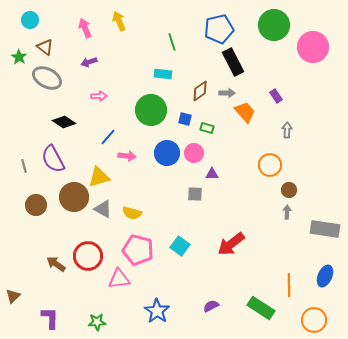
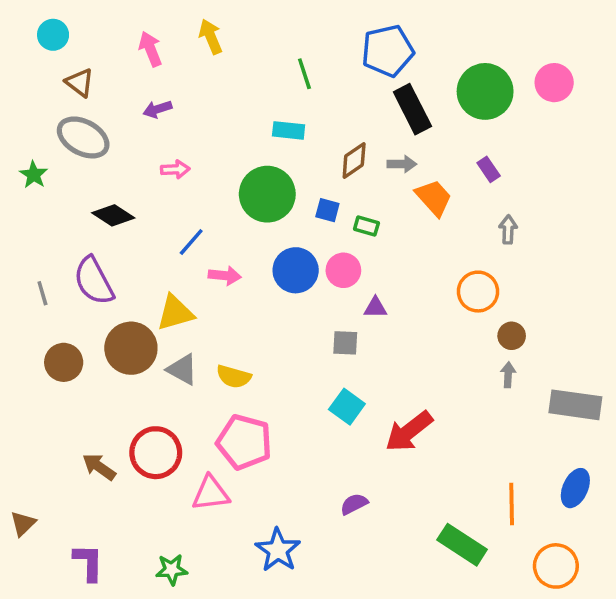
green circle: (274, 25) -> (485, 91), moved
pink circle: (313, 47) -> (554, 83), size x0.7
green star: (19, 57) -> (34, 175), moved
cyan square: (180, 246) -> (347, 407), moved
purple semicircle: (211, 306) -> (354, 504), moved

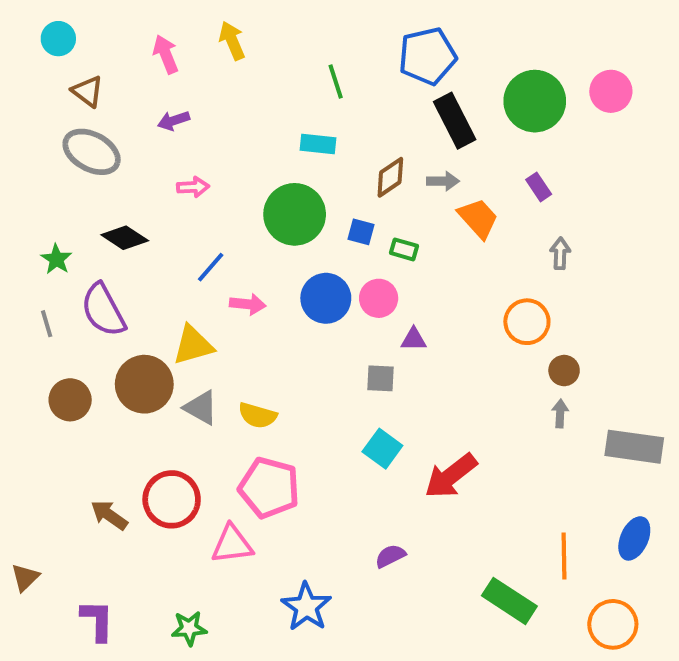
green star: (34, 175) -> (56, 259), moved

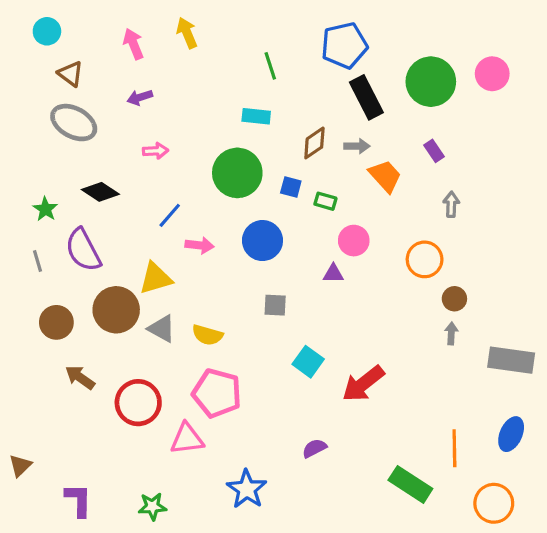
pink circle: (379, 298) -> (354, 241), moved
gray square: (381, 378) -> (275, 305), moved
brown arrow: (109, 515) -> (80, 377), moved

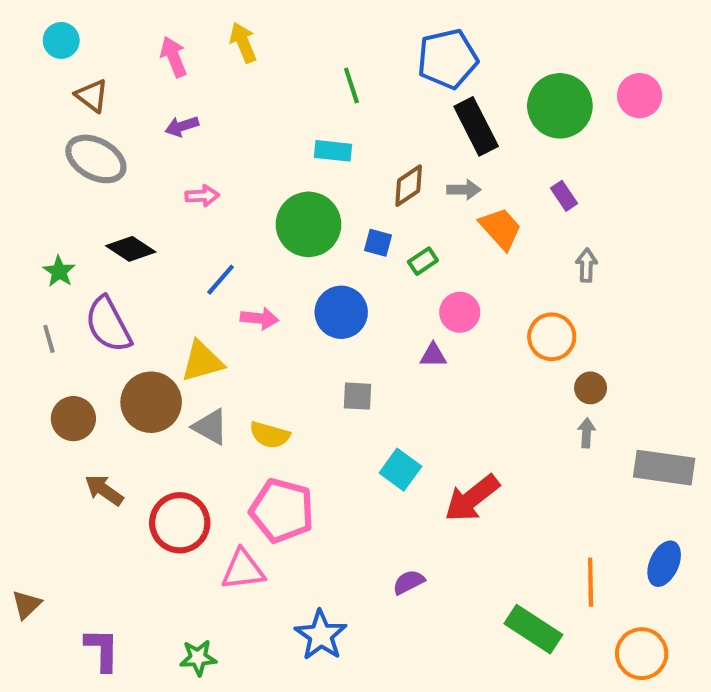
green rectangle: (325, 201) -> (423, 261), turned -50

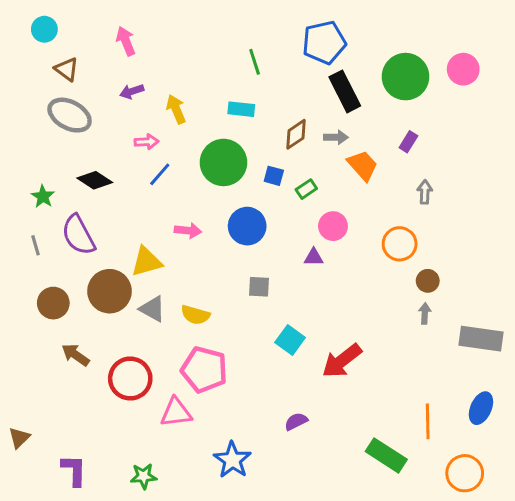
yellow arrow: (243, 42) -> (176, 109), moved
purple rectangle: (564, 196) -> (408, 142), turned 66
blue line: (221, 280) -> (160, 174), moved

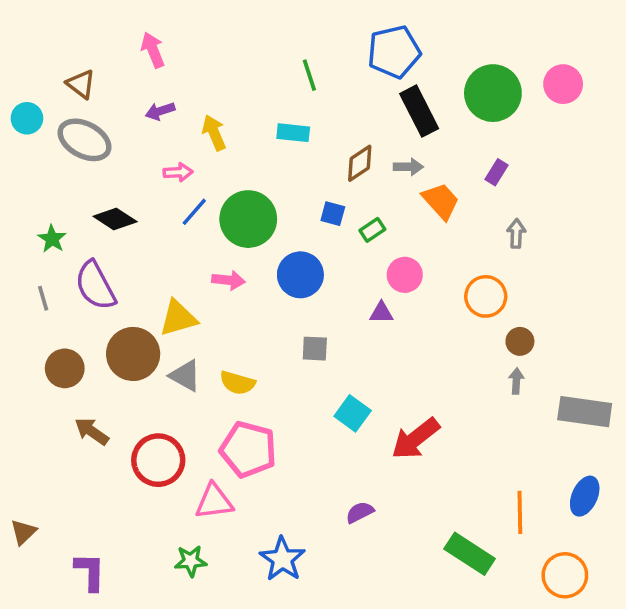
cyan circle: (44, 29) -> (27, 118), moved
green circle: (223, 162) -> (248, 219), moved
green star: (144, 476) -> (191, 561), moved

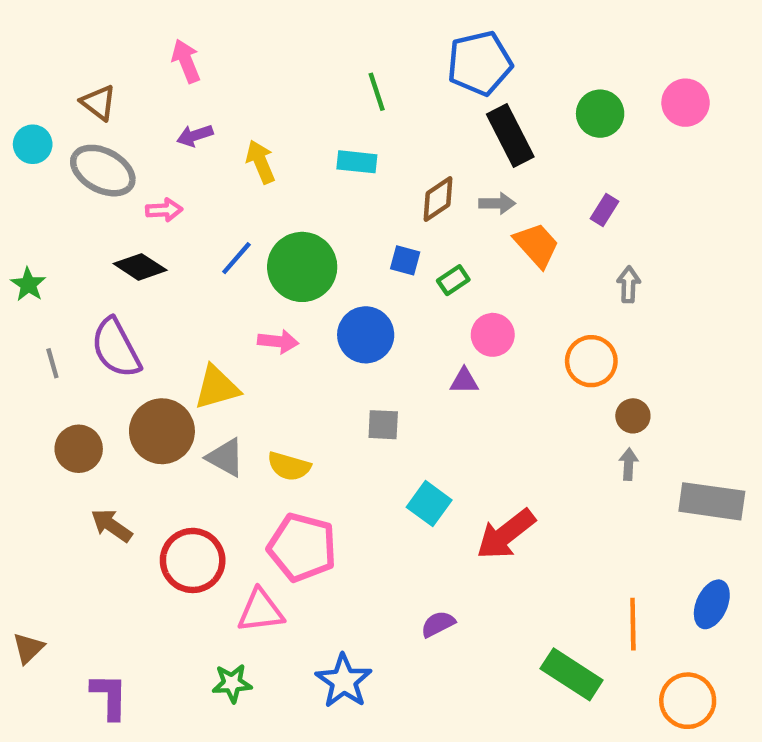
green circle: (493, 93) -> (600, 114), size x0.7
pink arrow: (178, 172) -> (164, 210), moved
green star: (52, 239) -> (28, 284), moved

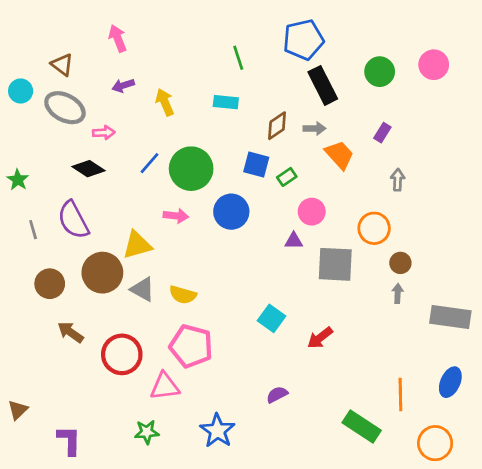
blue square: (405, 260) -> (256, 164), size x1.4
gray square: (383, 425) -> (335, 264), moved, size x1.8
red arrow: (506, 534) -> (320, 338), size x0.7

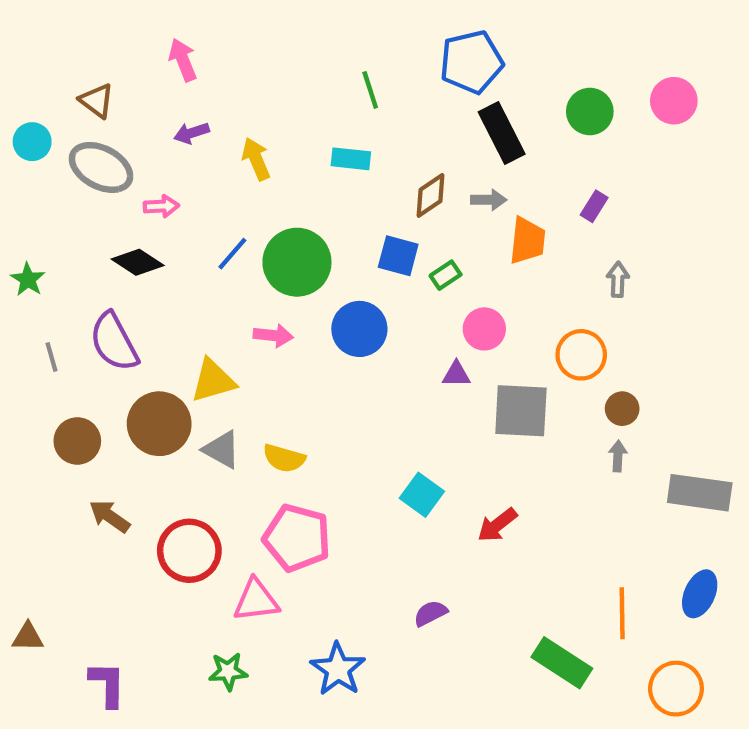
orange trapezoid: (339, 155) -> (527, 241), turned 48
brown triangle: (18, 410) -> (28, 637), turned 45

